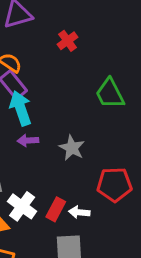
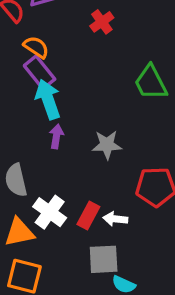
purple arrow: (28, 140) -> (56, 136), turned 102
gray star: (72, 148) -> (107, 145), turned -30

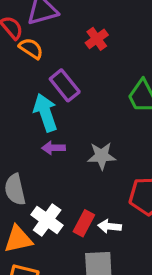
orange semicircle: (36, 47) -> (31, 48), moved
purple rectangle: (40, 72) -> (65, 85), moved
purple arrow: (56, 136) -> (53, 148), turned -100

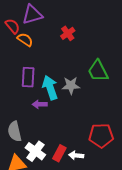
purple rectangle: (65, 85) -> (28, 77), moved, turned 42
cyan arrow: (45, 113) -> (50, 88), moved
gray star: (102, 156) -> (71, 86), moved

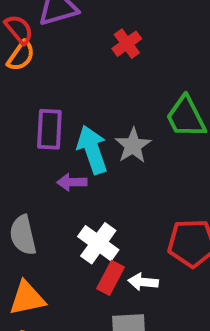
orange semicircle: (25, 40) -> (21, 56), moved, turned 91
gray star: (71, 86) -> (133, 145), turned -30
white cross: (35, 151) -> (98, 243), moved

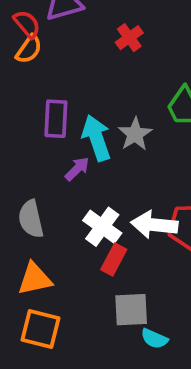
purple arrow: (72, 182) -> (77, 169), turned 136
white arrow: (143, 282) -> (154, 225), moved, size x1.6

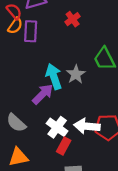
purple rectangle: (56, 119) -> (31, 31), moved
purple arrow: (77, 169) -> (43, 94), size x1.5
gray semicircle: (31, 219) -> (16, 123), turned -35

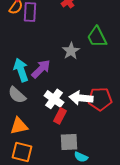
cyan arrow: (54, 76) -> (21, 70), moved

